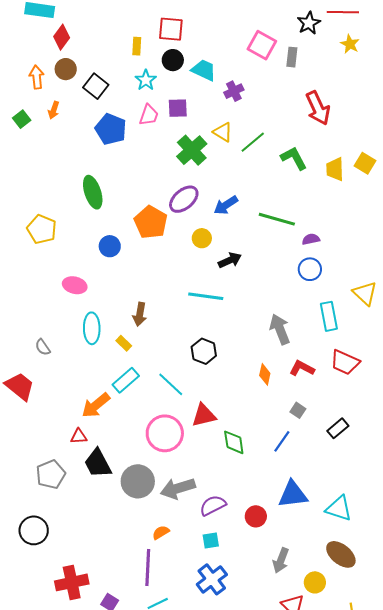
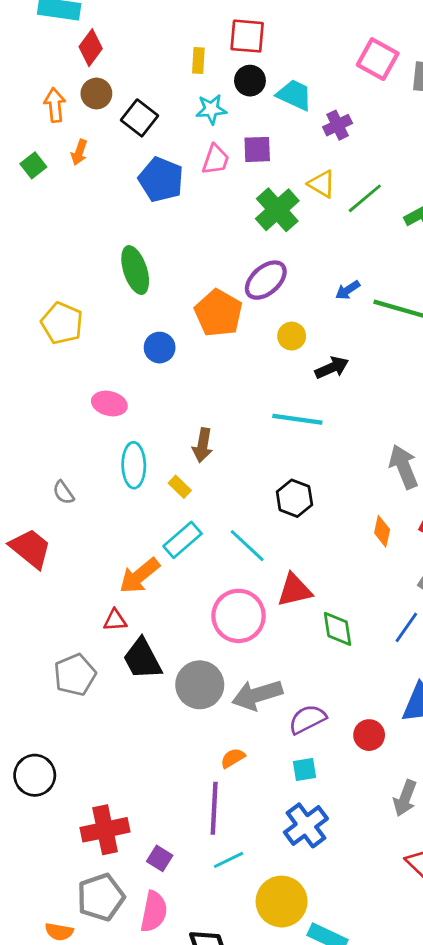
cyan star: (146, 80) -> (211, 109), turned 30
blue arrow: (226, 205) -> (348, 290), moved, size x0.7
black circle: (34, 530) -> (35, 775), moved

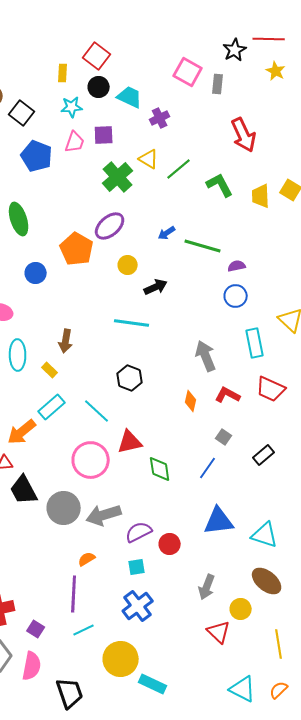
red square: (247, 36) -> (97, 56), turned 32
red circle: (369, 735) -> (170, 544), moved

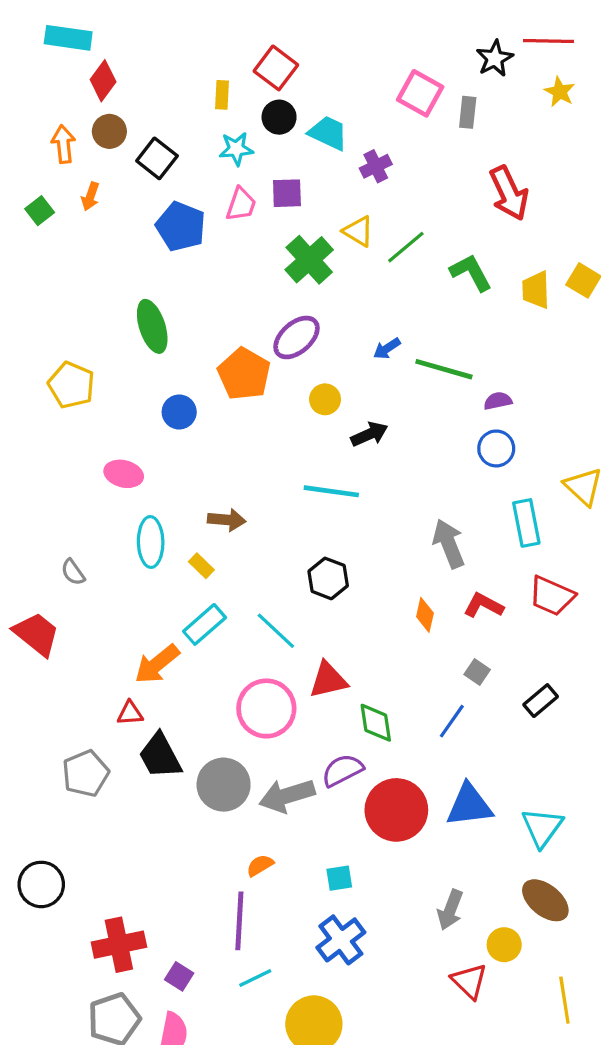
brown arrow: (66, 341) -> (227, 520), turned -95
purple semicircle: (139, 532) -> (342, 770), moved
cyan triangle: (265, 535) -> (542, 827), turned 48
red circle: (170, 544) -> (396, 810), moved, size x1.8

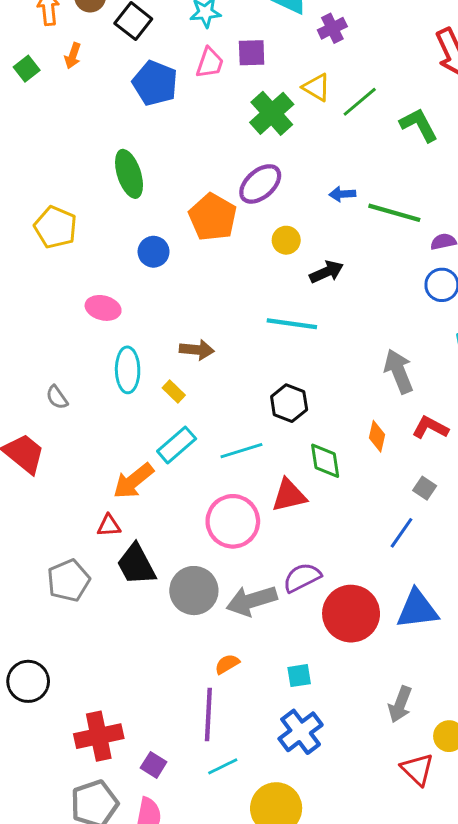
blue arrow: (387, 349) -> (342, 194), turned 30
cyan line: (276, 631) -> (241, 451), turned -60
green diamond: (376, 723) -> (325, 461), moved

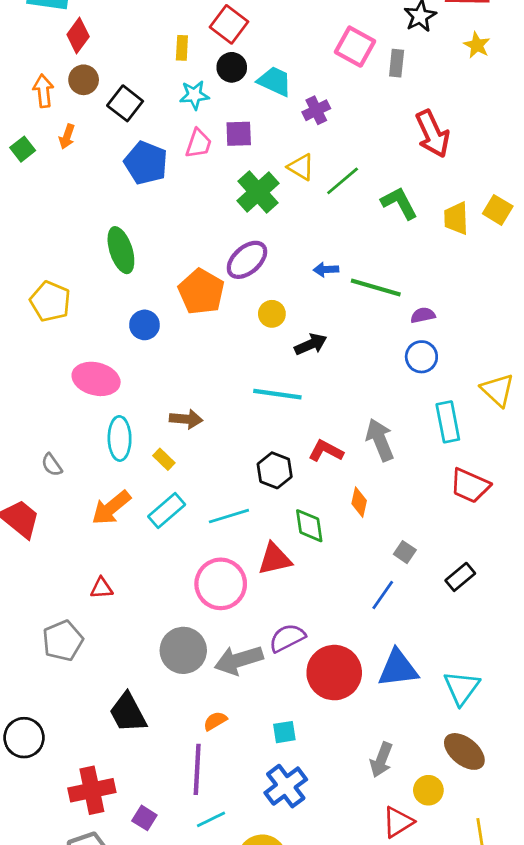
pink ellipse: (103, 308) -> (96, 379), size x1.4
red L-shape: (430, 428) -> (326, 451), moved
orange arrow: (133, 481) -> (111, 508), moved
black trapezoid: (136, 565) -> (128, 713), moved
red triangle: (417, 769) -> (398, 822), turned 44

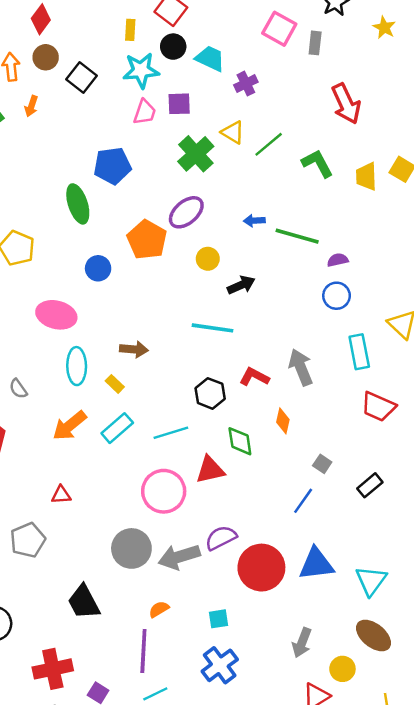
cyan star: (194, 95) -> (141, 70), size x1.4
blue pentagon: (146, 163) -> (112, 166), moved, turned -30

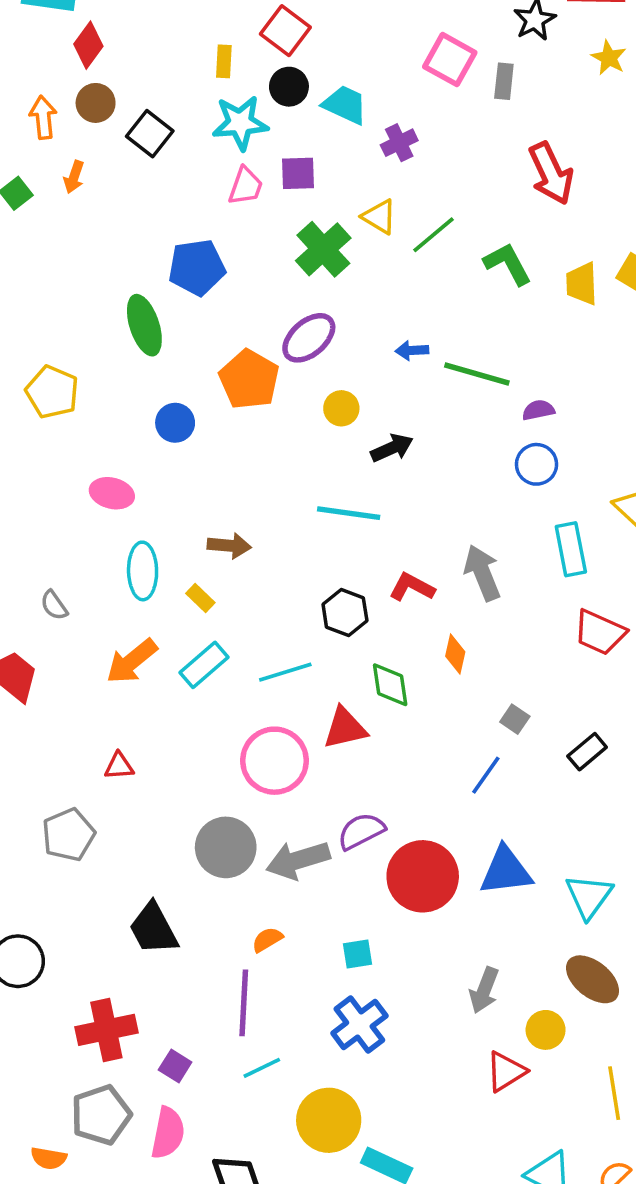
pink ellipse: (56, 315) -> (112, 493), size x0.7

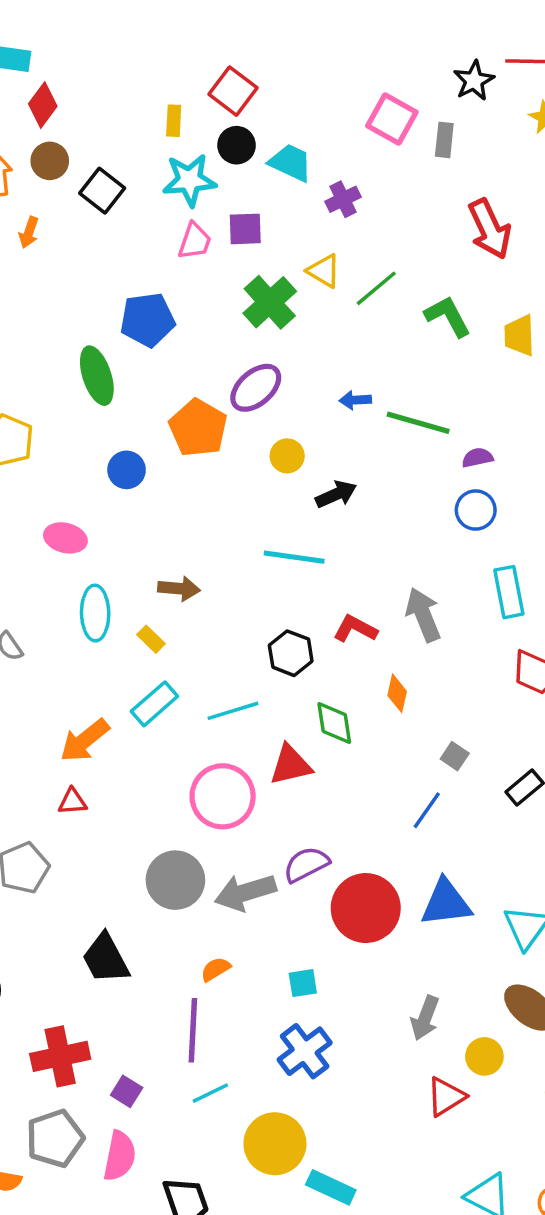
orange arrow: (132, 661) -> (85, 740), moved

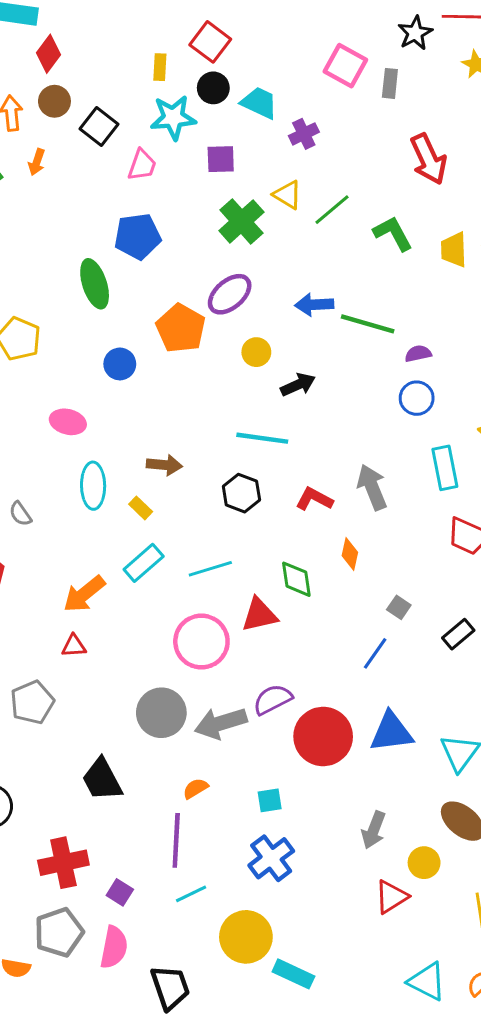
pink trapezoid: (195, 241) -> (142, 165), moved
blue arrow: (355, 400) -> (314, 305), size x1.4
black hexagon: (291, 653) -> (241, 493), moved

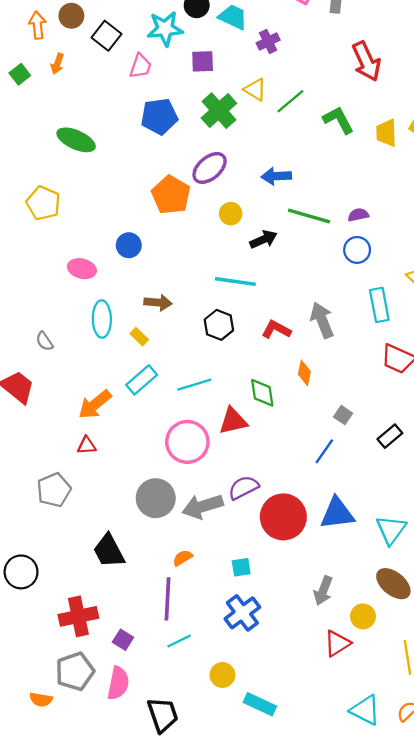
blue pentagon: (138, 236) -> (159, 116), moved
green ellipse: (95, 284) -> (76, 140), moved, turned -48
green line: (368, 324) -> (309, 216), moved
blue circle: (120, 364) -> (129, 245), moved
yellow circle: (246, 937) -> (222, 675), size x0.6

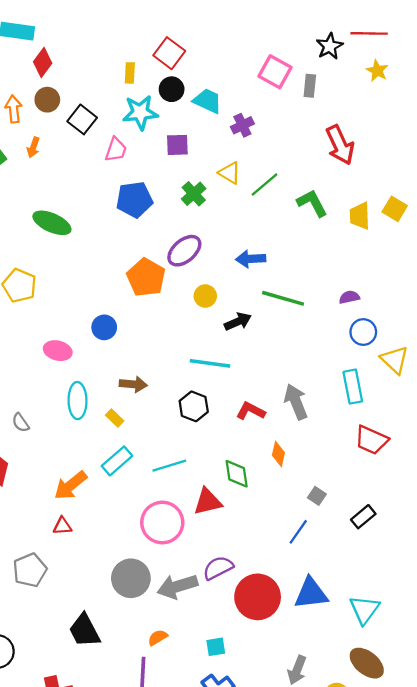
green cross: (219, 111) -> (194, 194), size x0.7
purple semicircle: (358, 215) -> (349, 297), moved
blue circle: (357, 250) -> (363, 332), moved

